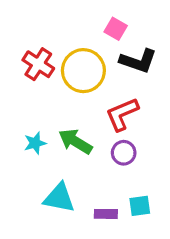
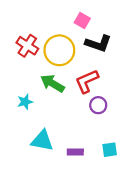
green arrow: (75, 141) -> (52, 83), moved
purple circle: (124, 153) -> (98, 105), moved
cyan square: (140, 206) -> (110, 150), moved

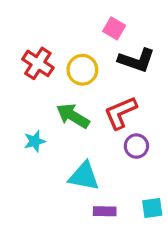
yellow circle: (59, 50) -> (82, 70), size x0.7
cyan triangle: (42, 141) -> (84, 176), moved

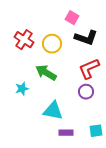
red L-shape: (121, 113) -> (89, 69), moved

